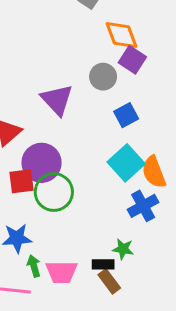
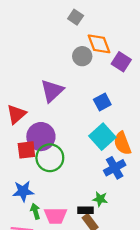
purple square: (132, 60) -> (121, 62), moved
gray circle: (103, 77) -> (82, 56), moved
purple triangle: (57, 100) -> (52, 91), turned 30

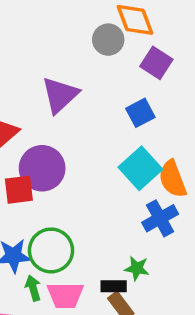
purple square: (121, 62) -> (156, 63), moved
green circle: (50, 158) -> (51, 250), moved

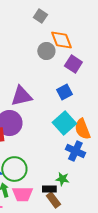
purple triangle: (60, 95) -> (21, 96), moved, turned 30
blue cross: (160, 218) -> (75, 151), turned -36

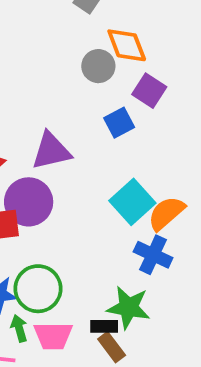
blue square: (64, 92) -> (119, 123), moved
orange semicircle: (82, 129) -> (166, 213), turned 70
green star: (62, 179) -> (129, 308), size x1.6

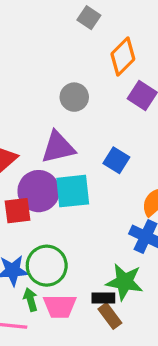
orange diamond: (127, 45) -> (123, 57), turned 66
gray circle: (98, 66) -> (74, 97), moved
blue square: (119, 123) -> (116, 160), moved, turned -30
cyan square: (132, 202) -> (73, 191), moved, turned 36

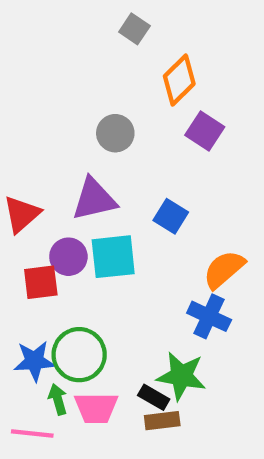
purple circle: (39, 191) -> (68, 257), size x0.7
black rectangle: (103, 298) -> (154, 397), turned 30
brown rectangle: (110, 316) -> (162, 421), turned -60

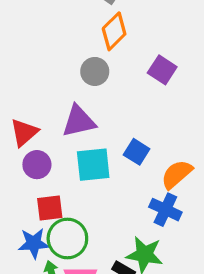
orange diamond: (179, 80) -> (114, 31), moved
blue square: (171, 216) -> (137, 152), moved
purple circle: (68, 257) -> (37, 165), moved
red square: (41, 282) -> (50, 208), moved

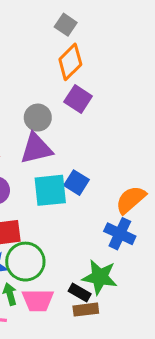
purple square: (162, 70) -> (78, 99), moved
gray circle: (95, 71) -> (38, 118), moved
blue square: (137, 152) -> (76, 183), moved

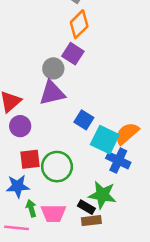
purple square: (78, 99) -> (73, 54), moved
cyan square: (50, 190) -> (105, 140), moved, turned 32
green circle: (25, 262) -> (57, 167), moved

